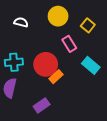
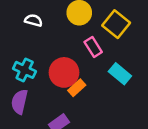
yellow square: (88, 25) -> (116, 24), size x1.5
cyan cross: (14, 62) -> (25, 70), turned 30

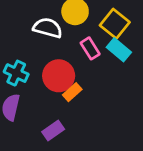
white semicircle: (33, 20) -> (48, 28), moved, size x1.5
cyan rectangle: (120, 74) -> (119, 50), moved

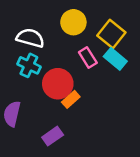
white semicircle: (48, 28) -> (30, 38), moved
cyan cross: (16, 73) -> (29, 65), moved

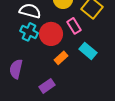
cyan rectangle: (115, 59) -> (88, 51), moved
red circle: (58, 84) -> (51, 34), moved

